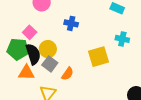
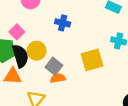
gray square: (50, 64) -> (54, 66), moved
orange semicircle: (68, 74) -> (58, 78), turned -136

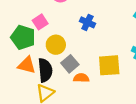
black semicircle: (20, 56) -> (45, 70), moved
orange semicircle: (58, 78) -> (81, 78), moved

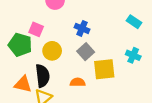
pink square: (40, 22) -> (36, 29), turned -32
gray square: (70, 64) -> (86, 52), moved
orange triangle: (27, 65) -> (23, 84), moved

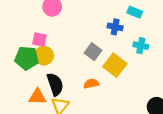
blue cross: (82, 28) -> (115, 27), moved
yellow circle: (52, 51) -> (44, 56), moved
yellow square: (104, 69) -> (115, 65), turned -35

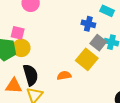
gray square: (93, 52) -> (98, 43), moved

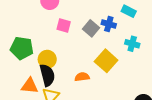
pink square: (18, 33) -> (64, 26), moved
gray square: (98, 43) -> (91, 28), moved
yellow circle: (21, 48) -> (47, 59), moved

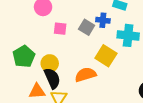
cyan cross: (132, 44) -> (128, 35), size x1.5
green pentagon: (22, 48) -> (24, 57), turned -30
orange semicircle: (82, 77) -> (86, 75), size x1.5

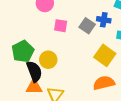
orange semicircle: (86, 75) -> (104, 83), moved
black semicircle: (52, 78) -> (34, 71), moved

